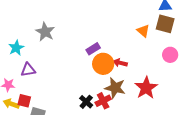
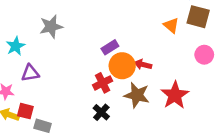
gray star: (45, 32) -> (51, 27), turned 30
red cross: (103, 101) -> (103, 83), moved

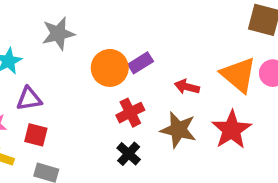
orange triangle: (171, 25) -> (238, 75), moved, size x1.6
orange circle: (122, 66) -> (110, 68), moved
red square: (25, 111) -> (36, 135), moved

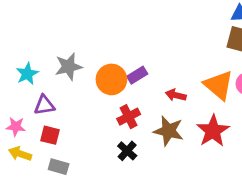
gray star: (58, 34) -> (69, 67), moved

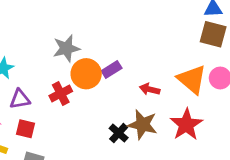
gray star: (69, 67) -> (66, 48), moved
red cross: (129, 117) -> (61, 94), moved
black cross: (127, 151) -> (119, 133), moved

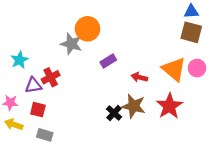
gray star: (66, 48) -> (71, 44), turned 30
orange circle: (86, 74) -> (87, 29), moved
red cross: (61, 94) -> (51, 77), moved

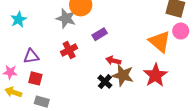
cyan star: (19, 60) -> (19, 19), moved
pink circle: (197, 68) -> (181, 31), moved
red cross: (51, 77) -> (69, 50), moved
red arrow: (139, 77) -> (113, 61), moved

